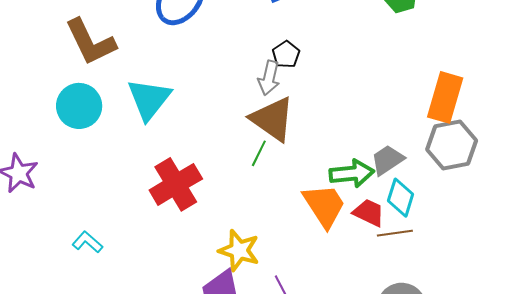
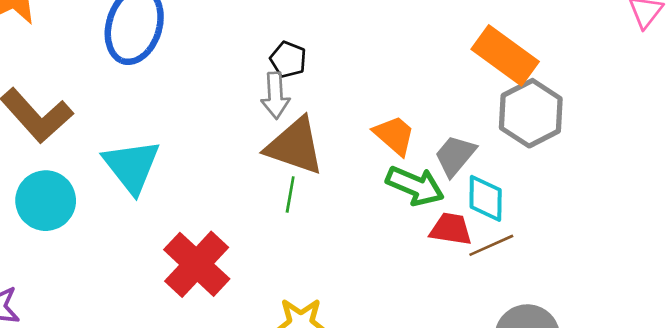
orange rectangle: (445, 97) -> (505, 55), turned -54
green arrow: (352, 173) -> (415, 186), turned 45
orange trapezoid: (324, 205) -> (394, 135), moved, size x0.7

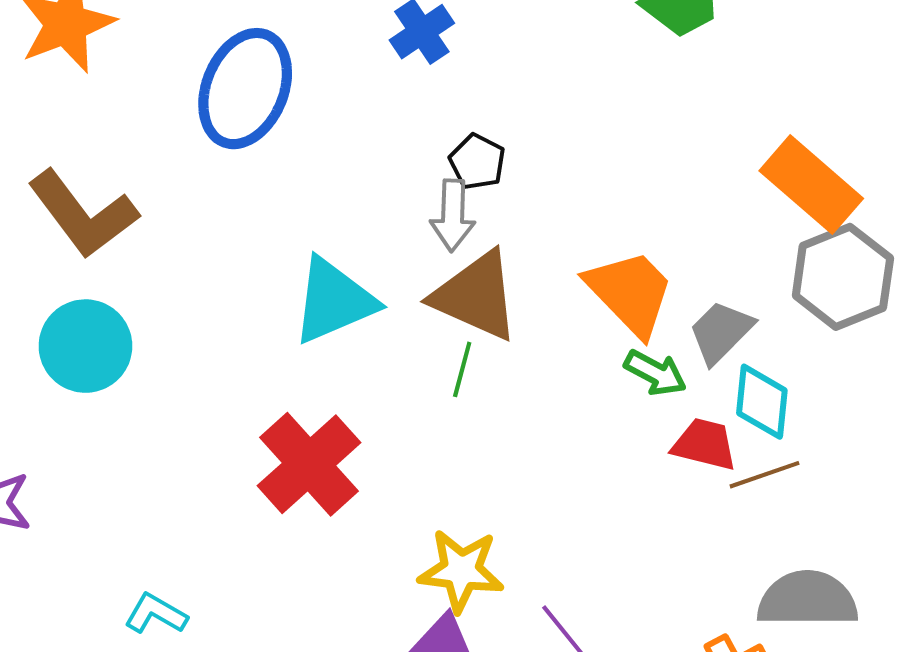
orange trapezoid: (394, 135) -> (630, 292), size x1.4
cyan triangle: (132, 166) -> (334, 301), moved, turned 40
green arrow: (415, 186) -> (655, 373), size x0.7

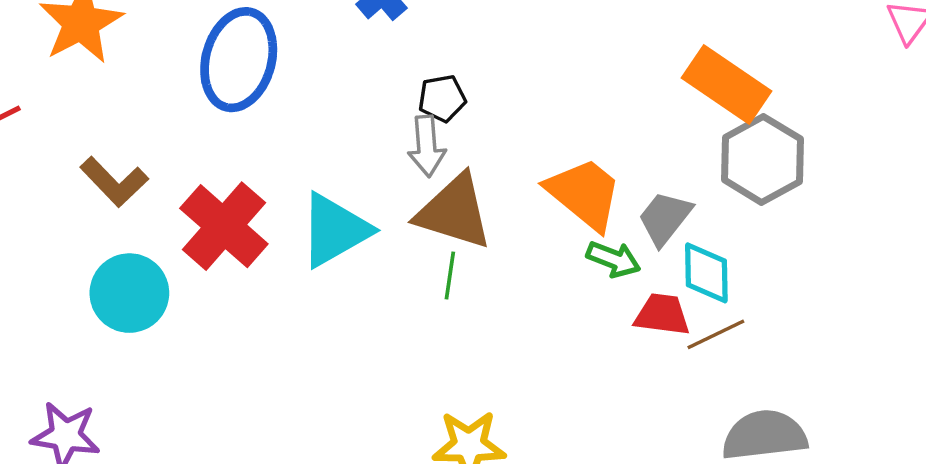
black pentagon: (477, 162) -> (442, 98), turned -30
brown L-shape: (83, 214) -> (114, 182), size x0.7
red cross: (309, 464) -> (224, 226), moved

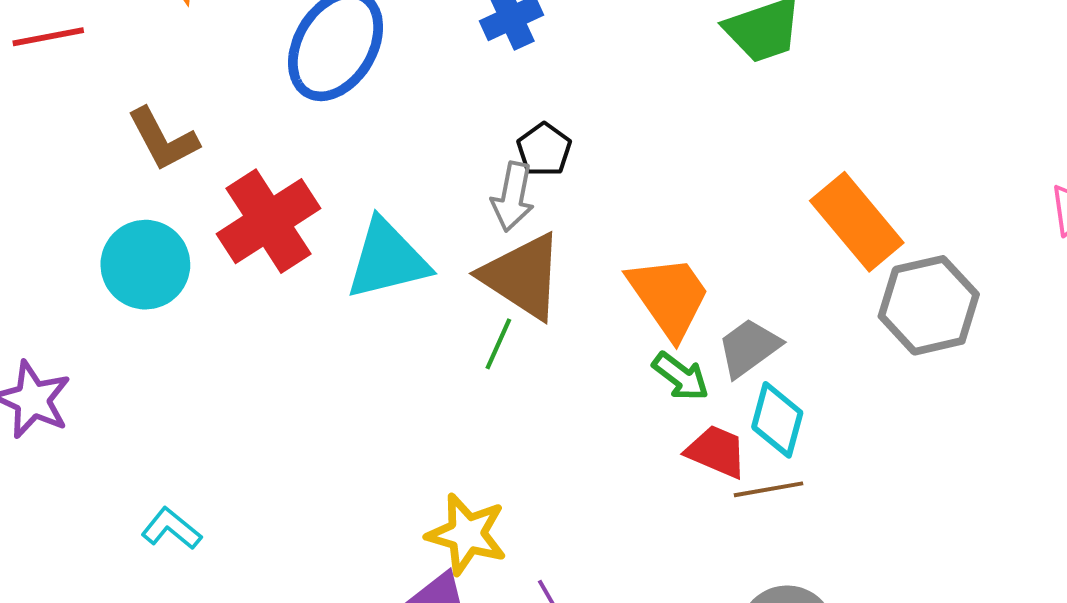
black pentagon: (442, 98) -> (544, 150), turned 30
gray hexagon: (762, 159) -> (929, 305), moved

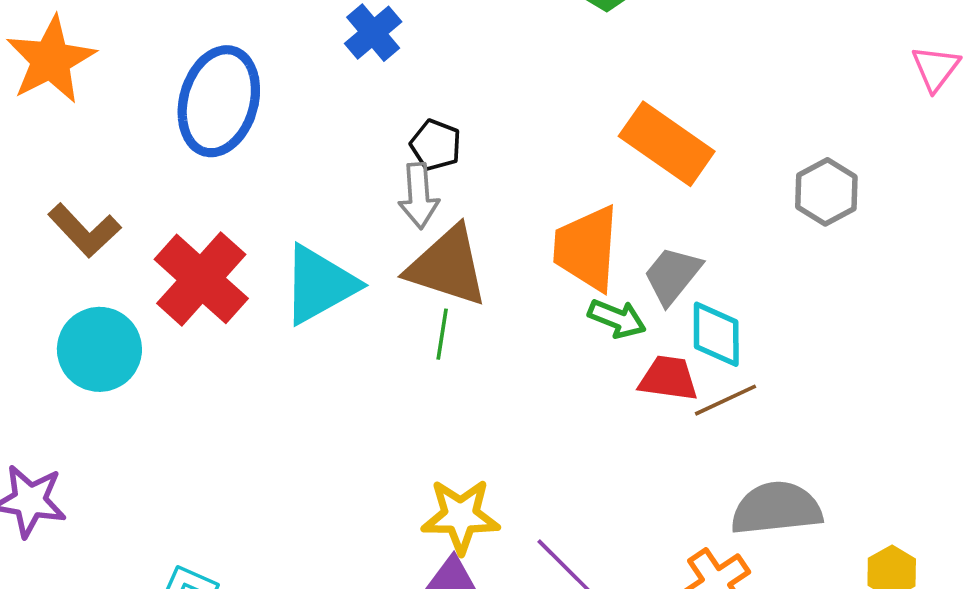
orange rectangle: (857, 222) -> (667, 144), moved
orange trapezoid: (669, 297) -> (587, 248), turned -126
gray hexagon: (929, 305) -> (826, 192), size x0.7

